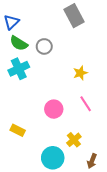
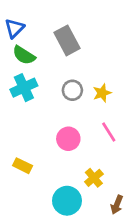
gray rectangle: (74, 16) -> (67, 40), moved
gray circle: (44, 46) -> (72, 90), moved

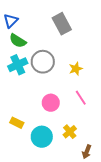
gray rectangle: (67, 40) -> (62, 24), moved
gray circle: (72, 90) -> (43, 62), moved, size x1.5
cyan circle: (67, 201) -> (42, 137), moved

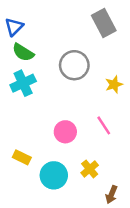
gray rectangle: (62, 24) -> (104, 23), moved
gray circle: (43, 62) -> (74, 65), moved
yellow star: (76, 69) -> (114, 84), moved

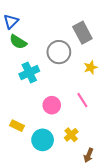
gray rectangle: (104, 23) -> (82, 33), moved
cyan cross: (23, 83) -> (29, 72), moved

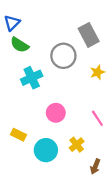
pink line: (82, 100) -> (97, 118), moved

